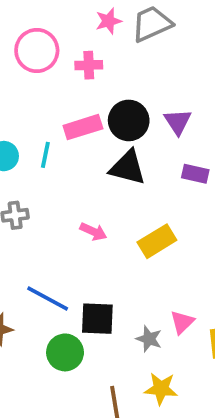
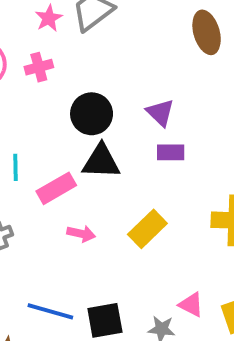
purple triangle: (178, 122) -> (160, 113), moved
pink rectangle: (83, 127) -> (56, 188), moved
pink triangle: (182, 322) -> (191, 305), turned -36

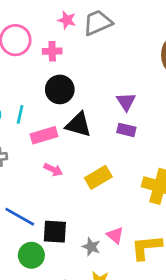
pink star: (49, 18) -> (67, 20), turned 30
black circle: (92, 114) -> (60, 89), moved

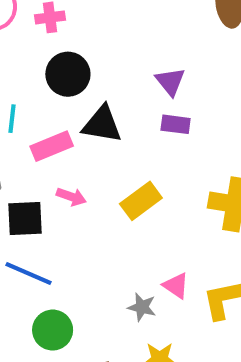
black square: (55, 232) -> (25, 218), moved

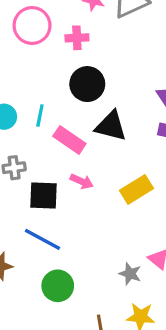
pink rectangle: (52, 146) -> (69, 140), turned 52

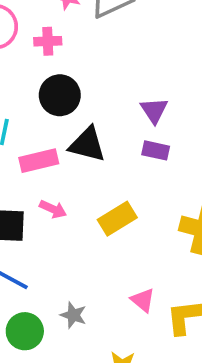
pink rectangle: (69, 140) -> (39, 161), turned -48
gray star: (130, 274) -> (73, 315), moved

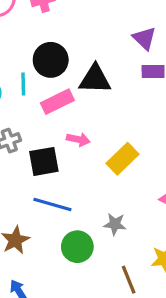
black circle: (60, 95) -> (51, 60), moved
yellow rectangle: (117, 219) -> (123, 159), moved

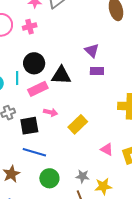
gray star: (115, 224) -> (83, 176), moved

